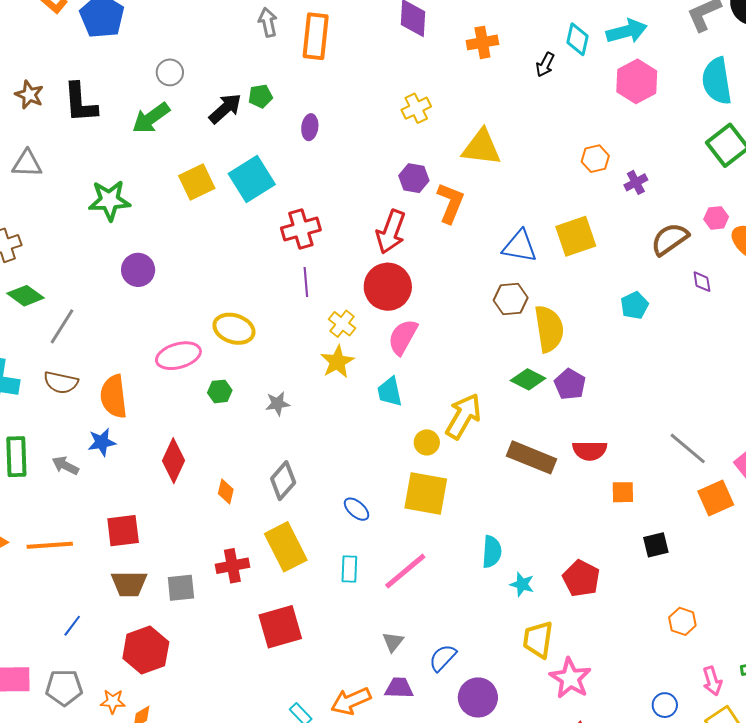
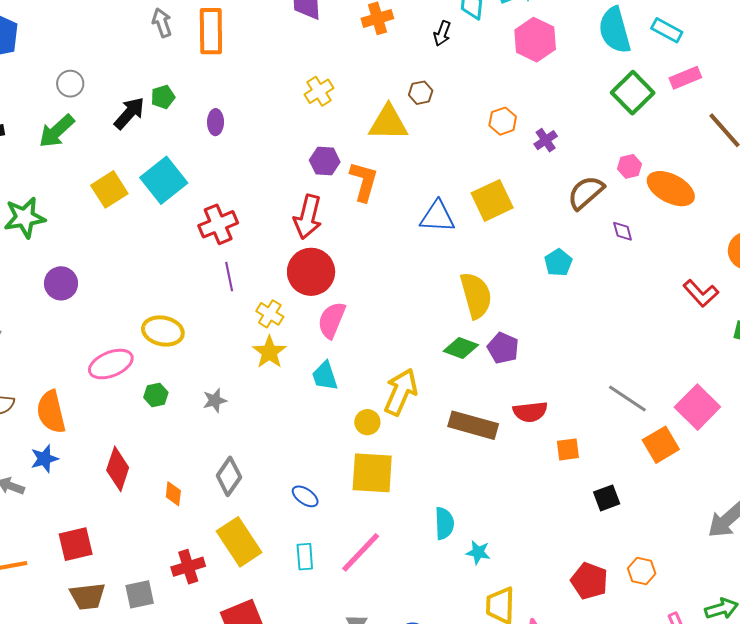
brown hexagon: (511, 299) -> (421, 93), moved, size x0.7
red pentagon: (581, 578) -> (589, 581), moved

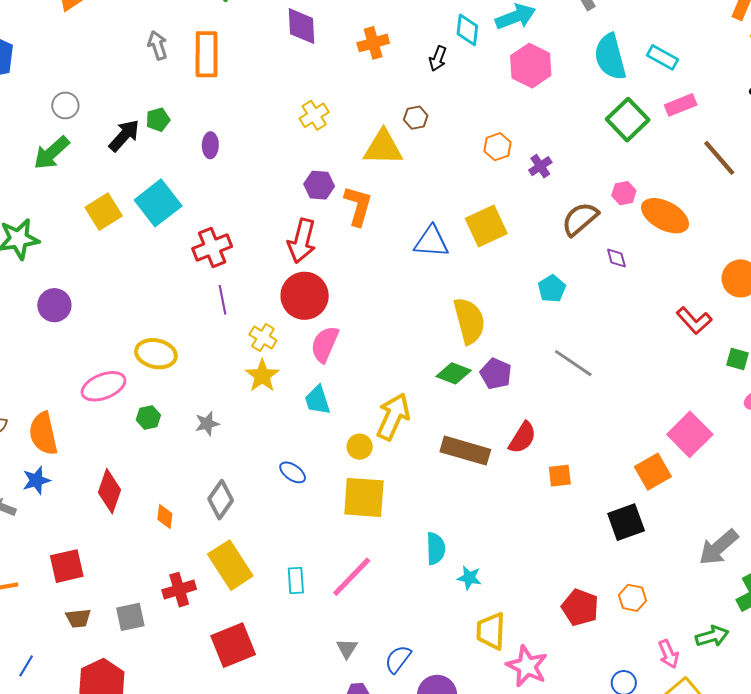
gray line: (627, 399) -> (573, 363), moved
red semicircle: (530, 412) -> (522, 438), turned -52
blue ellipse: (305, 496) -> (293, 472), moved
black square: (607, 498) -> (626, 522), moved, size x1.4
brown trapezoid: (88, 596) -> (78, 618), size x0.7

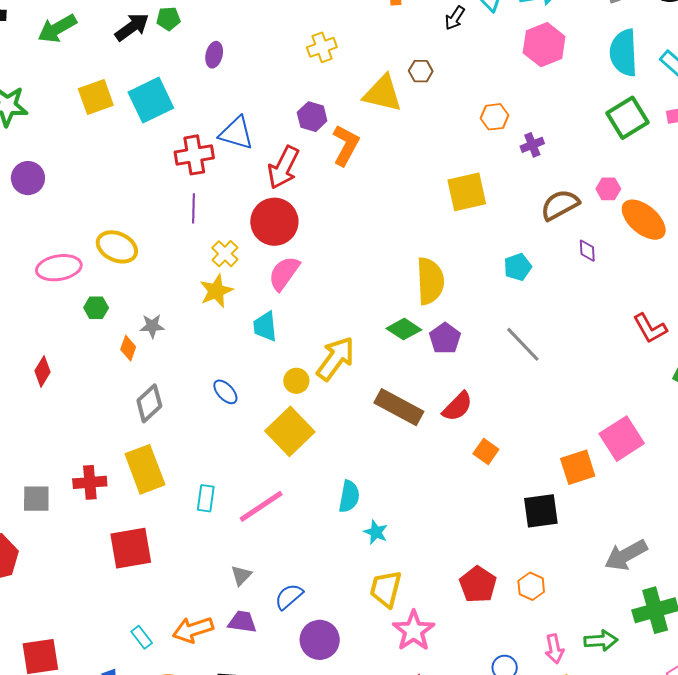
blue triangle: (431, 242) -> (236, 133), moved
orange square: (560, 476) -> (486, 451), turned 30
red diamond: (109, 491) -> (43, 371), size x0.7
yellow square: (364, 497) -> (290, 431), turned 30
orange diamond: (165, 517) -> (128, 348), moved

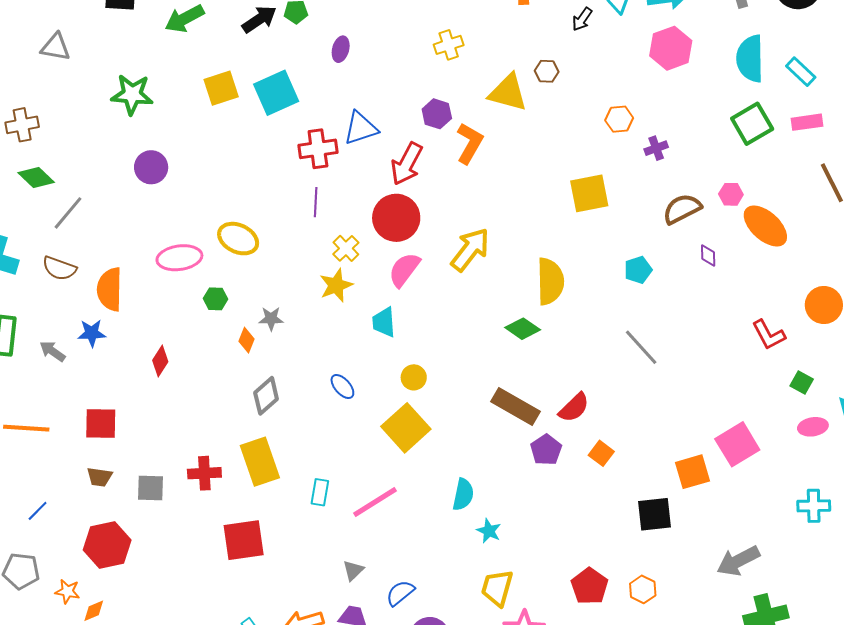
blue triangle: (236, 133) -> (361, 128), turned -36
purple pentagon: (445, 338) -> (546, 450), moved
yellow arrow: (336, 359) -> (470, 250), moved

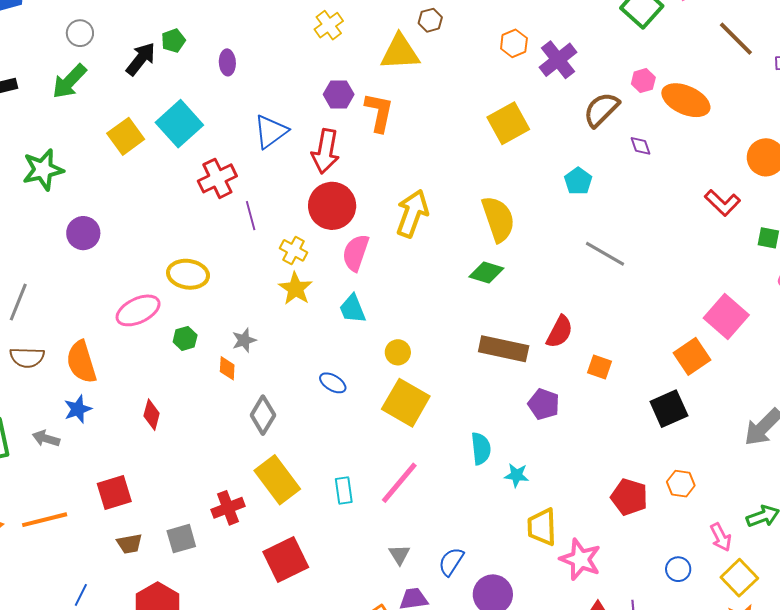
purple cross: (656, 148) -> (558, 60), size x1.6
red cross: (318, 149) -> (217, 178), moved
purple pentagon: (546, 450) -> (544, 404), moved

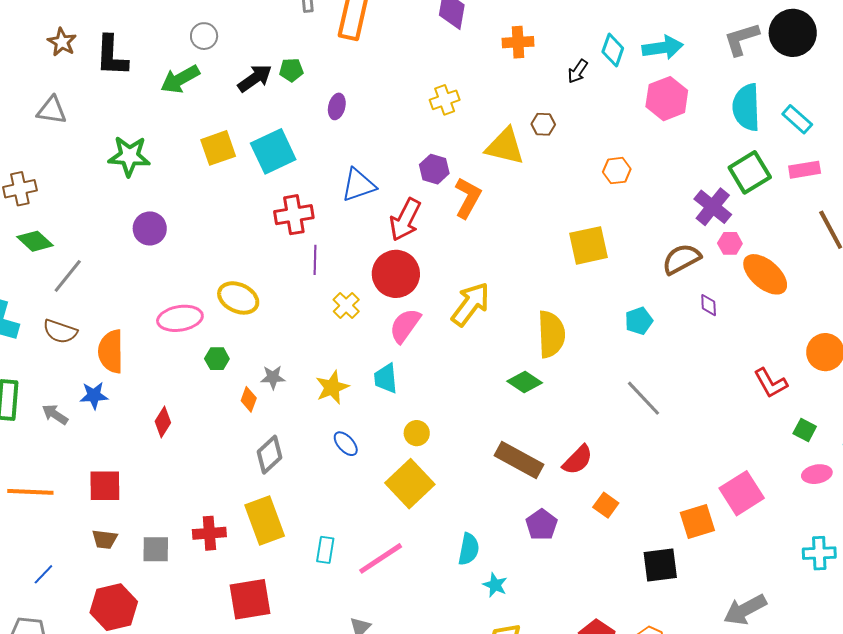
purple cross: (558, 60) -> (713, 207), moved, turned -30
yellow star: (296, 289) -> (332, 387), moved

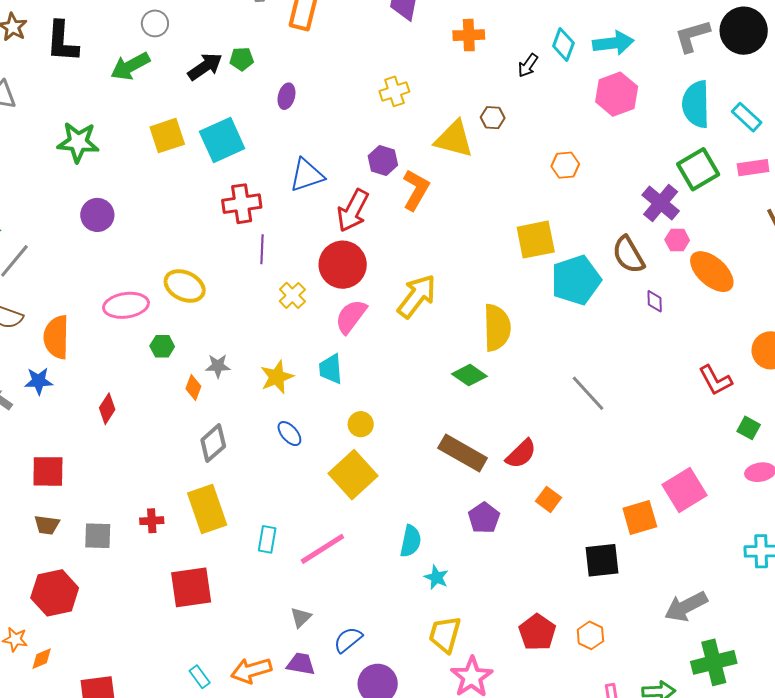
brown semicircle: (681, 259) -> (628, 255), turned -93
cyan pentagon: (639, 321) -> (576, 280), moved, size x1.8
red cross: (209, 533) -> (152, 521), size x0.7

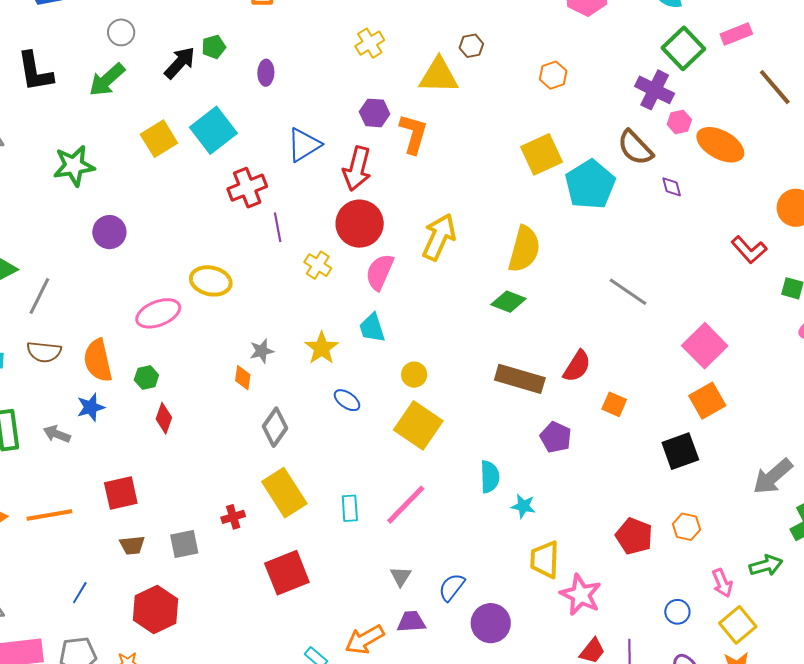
yellow semicircle: (497, 328) -> (524, 249), turned 30
green hexagon: (162, 346) -> (146, 378), moved
pink square: (684, 490) -> (705, 346), moved

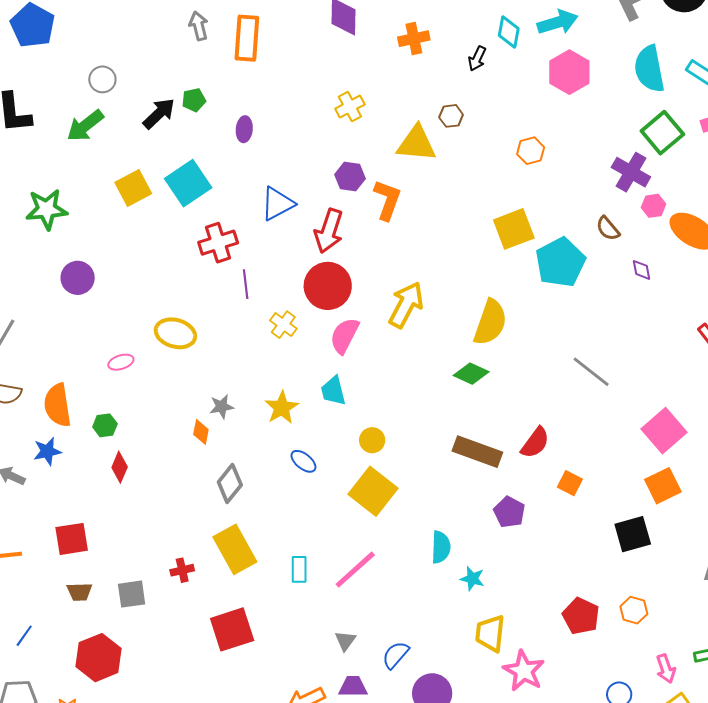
brown semicircle: (635, 148) -> (608, 228), size x0.7
pink ellipse: (158, 313) -> (121, 362), size x0.6

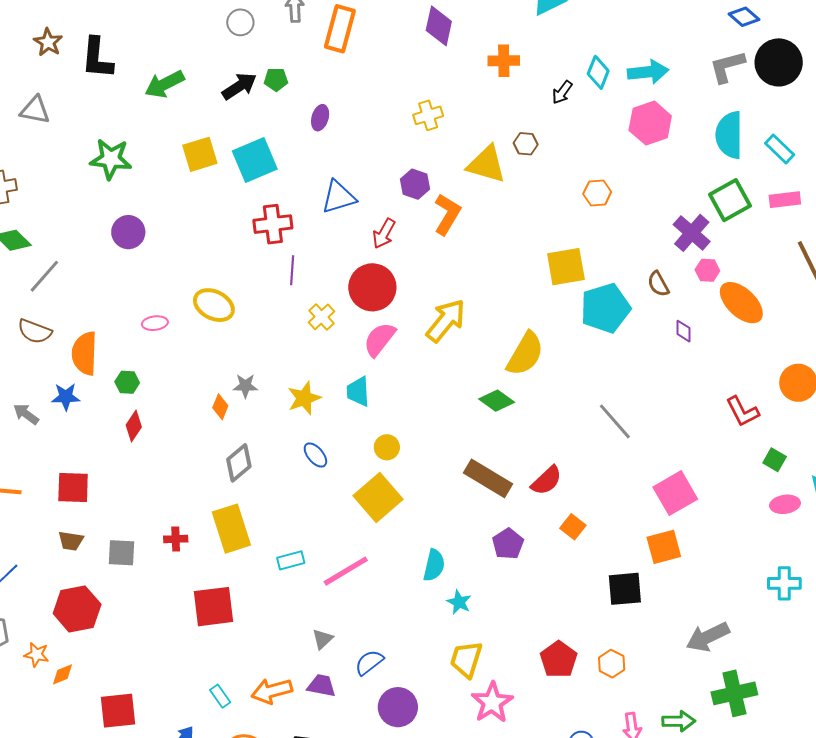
gray circle: (102, 79) -> (240, 22), moved
red arrow: (329, 231) -> (384, 234), size x0.7
cyan rectangle: (299, 569) -> (291, 560), turned 64

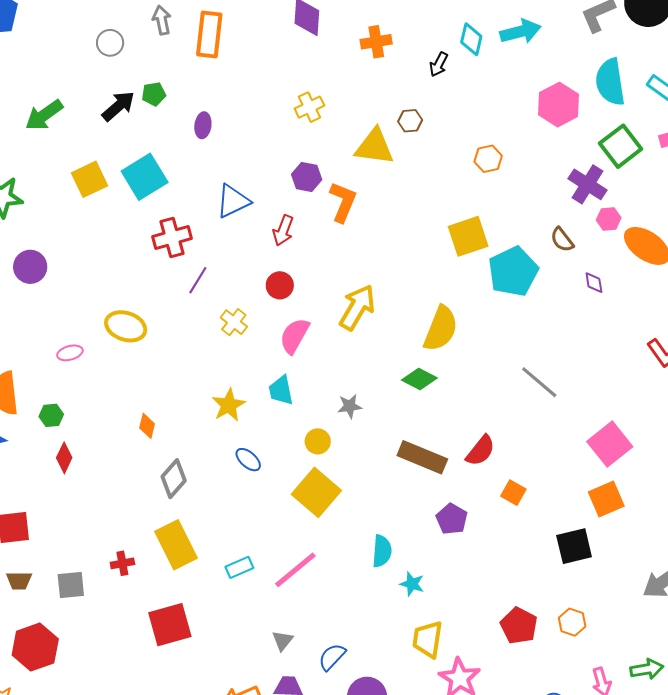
pink hexagon: (650, 123) -> (559, 105), moved
purple line: (292, 270) -> (198, 280), turned 36
red circle: (372, 287) -> (280, 285), size x0.6
gray star: (245, 386) -> (350, 406), moved

